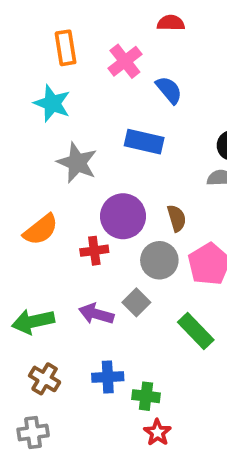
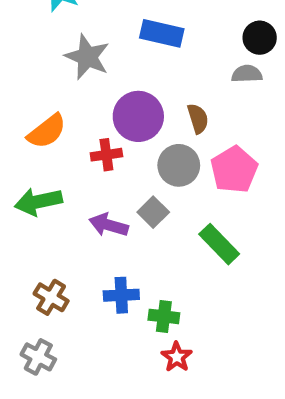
green arrow: (33, 322) -> (38, 202), moved
gray cross: (33, 433) -> (38, 357), turned 36

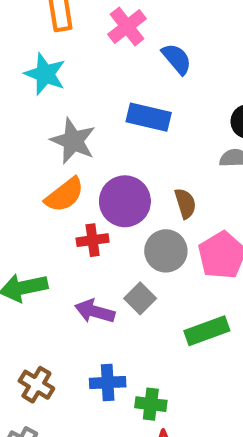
orange semicircle: (47, 131) -> (64, 195), moved
green rectangle: (219, 244) -> (207, 331), turned -66

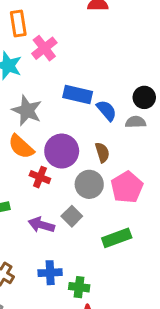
pink cross: (127, 27) -> (44, 48), moved
blue semicircle: (177, 59) -> (107, 110), moved
orange semicircle: (64, 195) -> (21, 147), turned 80
red cross: (93, 240) -> (40, 177), turned 30

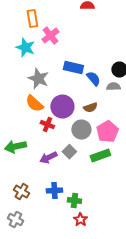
brown semicircle: (102, 152) -> (90, 108), turned 88
purple arrow: (41, 225) -> (48, 158), turned -42
green rectangle: (117, 238) -> (100, 156), moved

